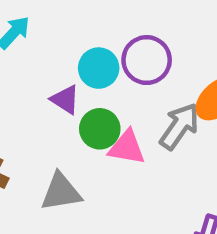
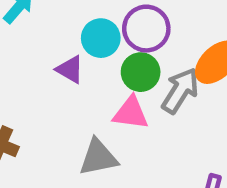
green circle: (100, 129) -> (141, 72), moved
gray triangle: (61, 192) -> (98, 157), moved

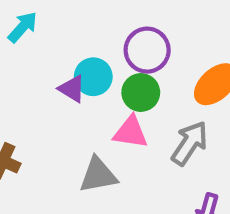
cyan circle: (101, 38) -> (93, 77), moved
gray arrow: (180, 91) -> (190, 143), moved

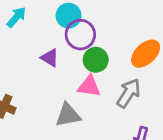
purple circle: (147, 50) -> (80, 35), moved
cyan circle: (93, 77) -> (69, 16), moved

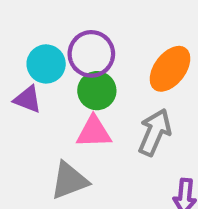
cyan circle: (69, 16) -> (46, 64), moved
purple circle: (80, 35) -> (91, 54), moved

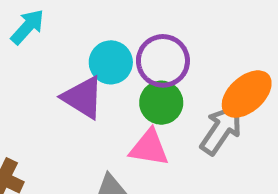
purple triangle: (28, 99) -> (83, 97), size x1.4
gray arrow: (155, 132) -> (221, 130), moved

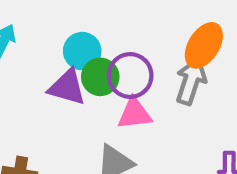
purple circle: (163, 61) -> (130, 76), moved
green circle: (161, 103) -> (100, 77), moved

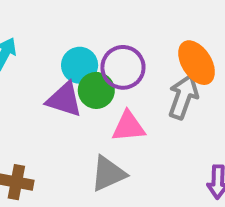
orange ellipse: (204, 45) -> (197, 63), turned -66
purple circle: (130, 76) -> (123, 67), moved

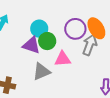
purple circle: (123, 67) -> (75, 29), moved
gray triangle: (108, 174) -> (41, 72), moved

